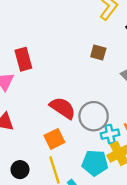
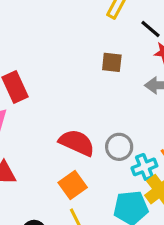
gray circle: (94, 116) -> (119, 147), size x0.7

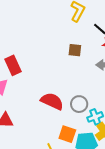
orange square: (73, 185) -> (67, 134), moved, turned -36

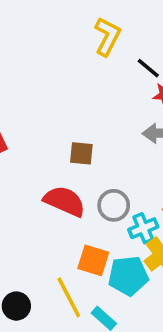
brown square: (75, 50) -> (81, 153), moved

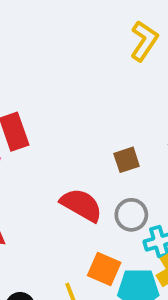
brown square: (81, 153) -> (127, 160), moved, turned -30

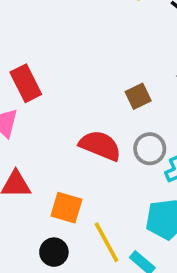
orange square: (104, 269) -> (66, 208), moved

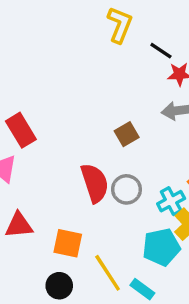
red semicircle: (100, 146) -> (95, 183), turned 54
gray circle: (150, 149) -> (127, 189), moved

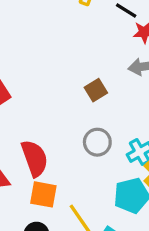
red semicircle: (95, 183) -> (35, 158), moved

